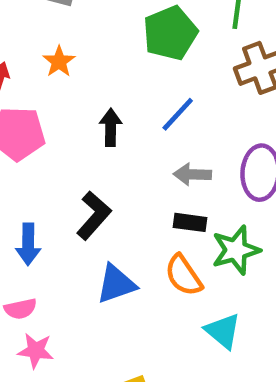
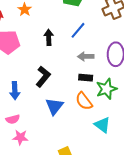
blue triangle: (116, 284) -> (54, 106), turned -30

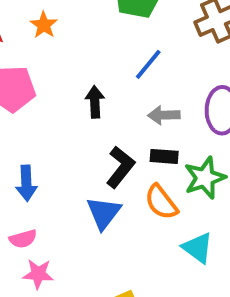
black arrow: (49, 37) -> (95, 102), moved
black L-shape: (43, 77) -> (120, 167), moved

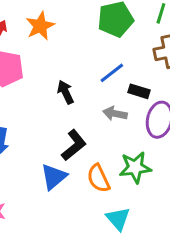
orange star: (44, 25) -> (40, 26), size x1.4
black arrow: (95, 102) -> (66, 92), turned -35
black rectangle: (164, 156) -> (139, 91), moved

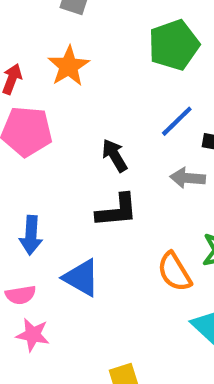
black L-shape: (74, 145) -> (117, 211), moved, turned 40
blue triangle: (54, 177) -> (81, 278), moved, turned -44

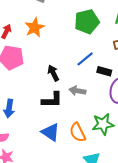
gray arrow: (188, 178) -> (77, 91), moved
blue triangle: (81, 278) -> (51, 132), moved

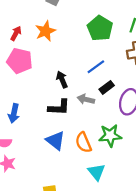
green pentagon: (87, 22) -> (100, 28), turned -30
black rectangle: (104, 71) -> (107, 87), moved, turned -56

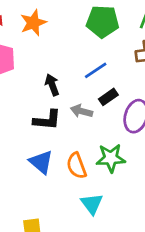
green pentagon: (100, 28) -> (103, 22), turned -30

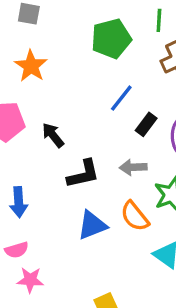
black arrow: (52, 85) -> (53, 135), moved
gray arrow: (82, 111) -> (133, 167), moved
blue triangle: (41, 162) -> (92, 225), turned -44

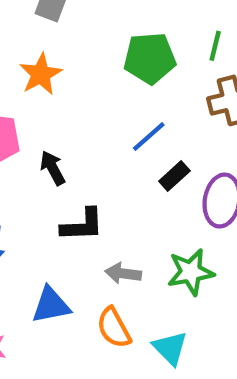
gray arrow: (133, 167) -> (123, 273), moved
orange semicircle: (135, 216) -> (114, 328), moved
blue triangle: (92, 225) -> (51, 305), moved

